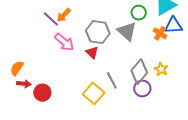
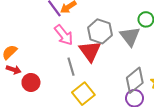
red triangle: (92, 52) -> (90, 51), size x1.6
gray line: (112, 80) -> (71, 67), moved

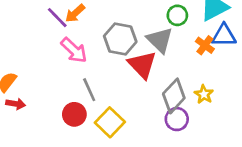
red triangle: (90, 51) -> (142, 65), moved
red circle: (31, 82) -> (74, 114), moved

